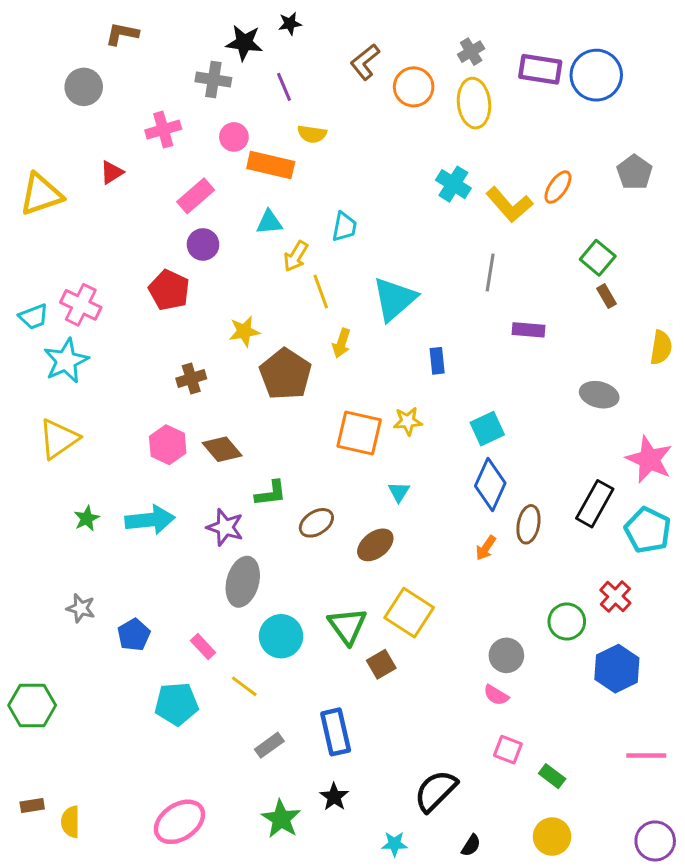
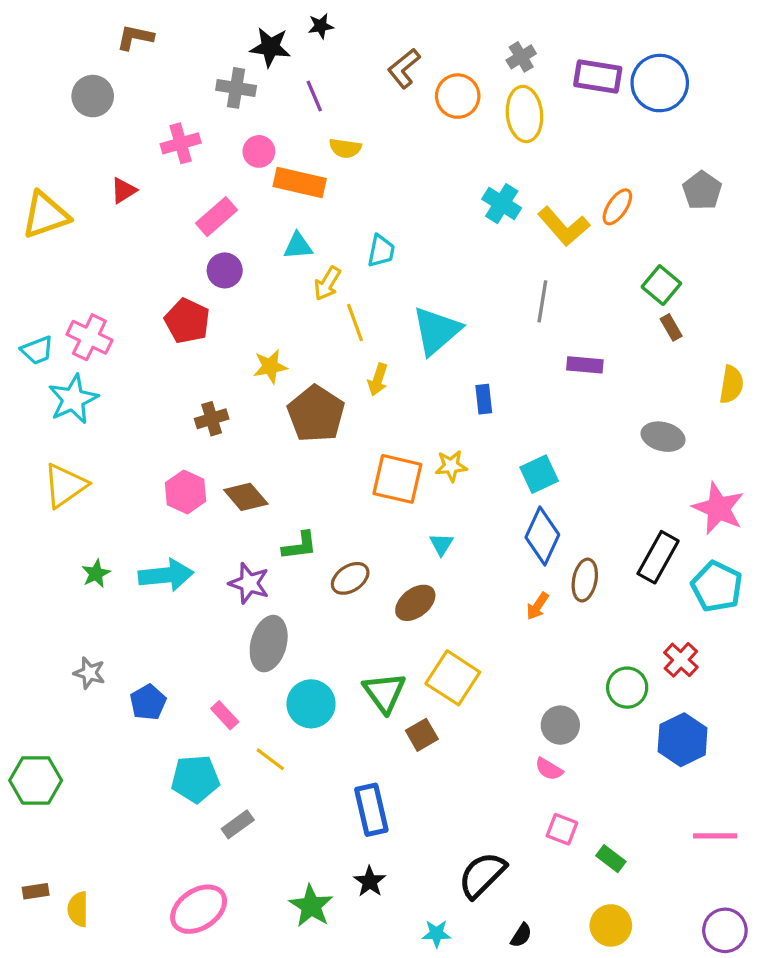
gray rectangle: (269, 745) -> (238, 824), moved

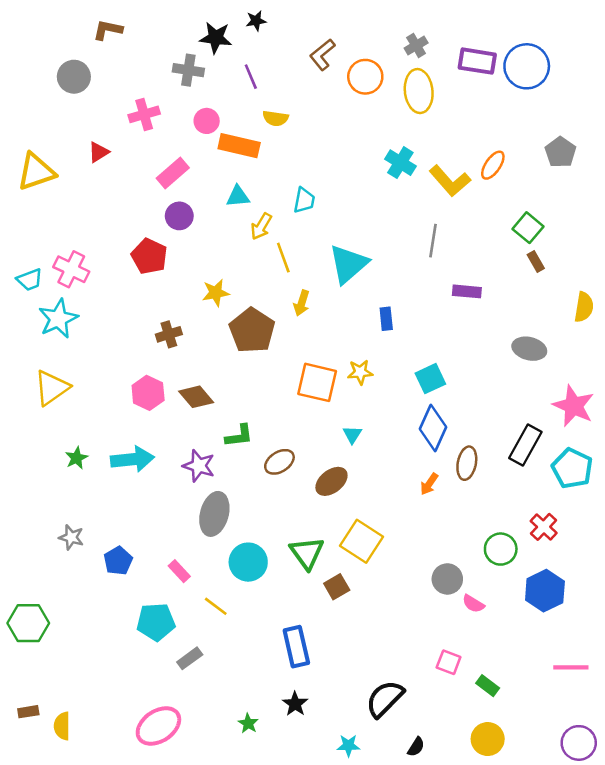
pink semicircle: (549, 769) -> (473, 604), moved
green star: (311, 906) -> (248, 723), size x0.6

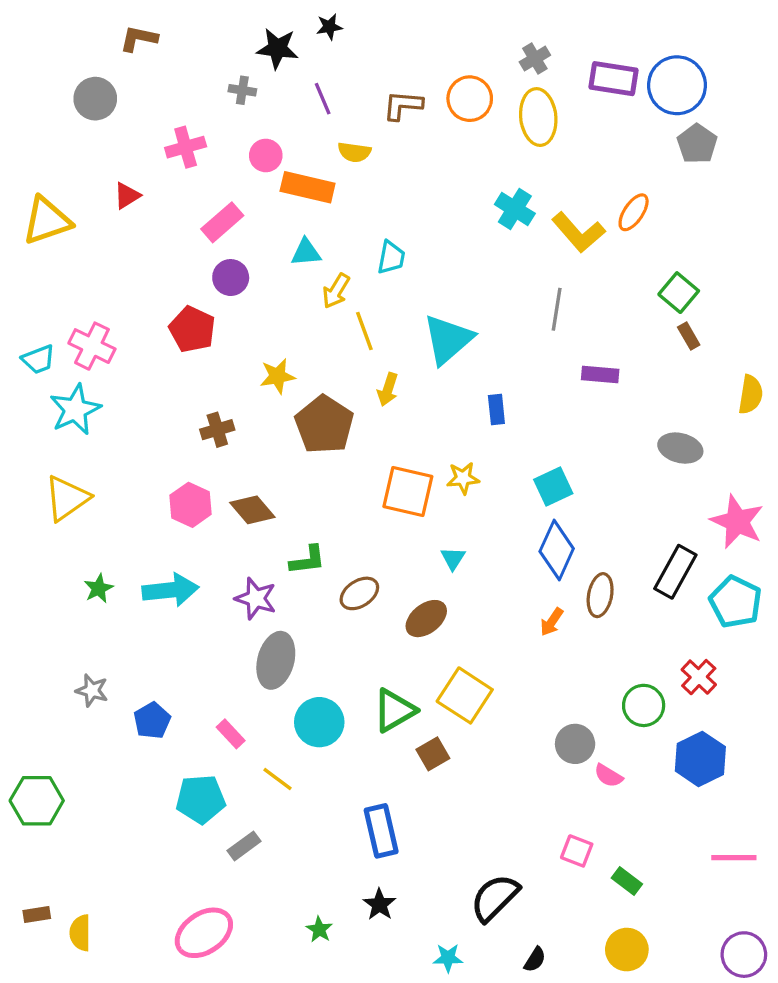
brown L-shape: (322, 55) -> (403, 105), moved, turned 44
gray cross: (188, 70) -> (242, 90), size x0.7
gray pentagon: (561, 152) -> (697, 144), moved
green triangle: (307, 553) -> (394, 710), turned 36

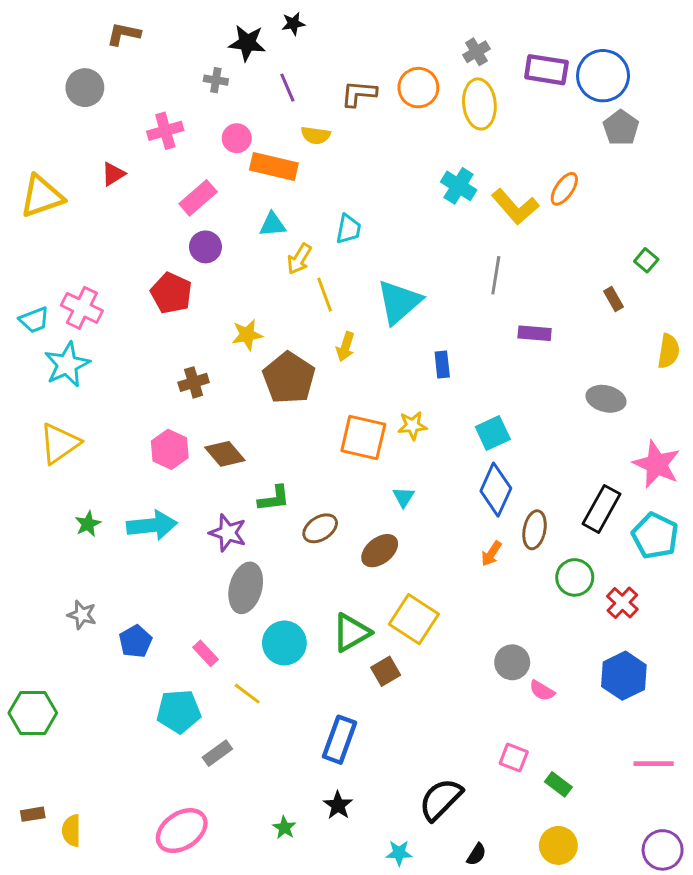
green square: (679, 293) -> (646, 260), moved, size x0.7
green circle: (644, 705) -> (575, 577), moved
blue rectangle: (381, 831) -> (339, 740), turned 33

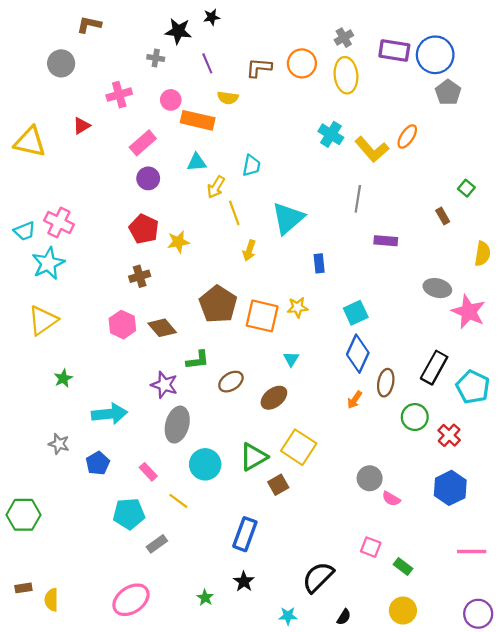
yellow triangle: (42, 196) -> (30, 142), turned 32
red pentagon: (171, 293) -> (144, 229), moved
brown pentagon: (289, 378) -> (218, 304), moved
pink star: (657, 464) -> (469, 312), moved
cyan arrow: (152, 525) -> (109, 414), moved

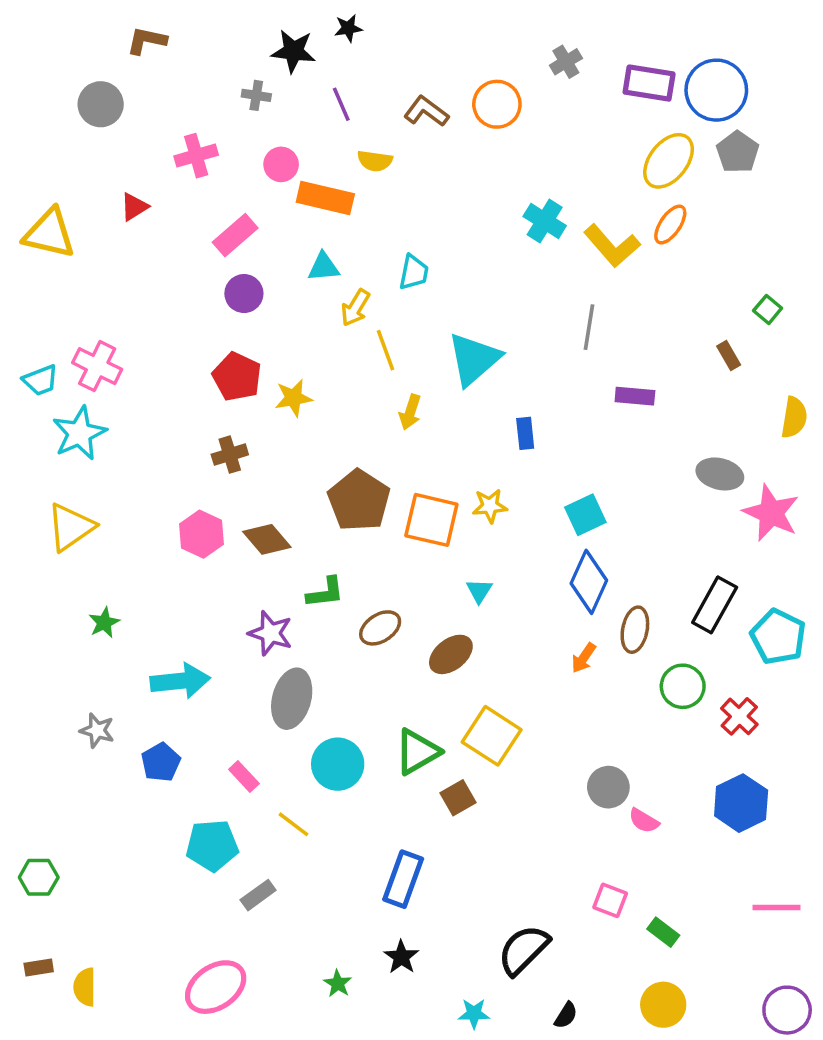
brown L-shape: (259, 68) -> (426, 111), turned 32
yellow ellipse: (346, 75) -> (669, 161), moved, turned 44
green hexagon: (23, 515) -> (39, 877), moved, size x0.7

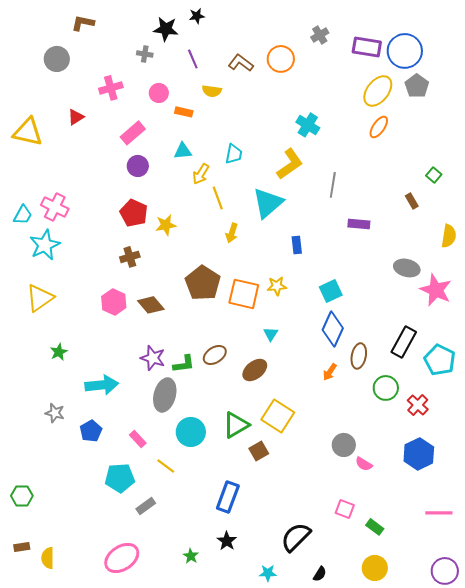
orange rectangle: (325, 198) -> (184, 112), size x0.6
yellow L-shape: (612, 246) -> (290, 164), moved, turned -84
cyan trapezoid: (40, 380) -> (23, 215), turned -40
green L-shape: (325, 593) -> (184, 364), moved

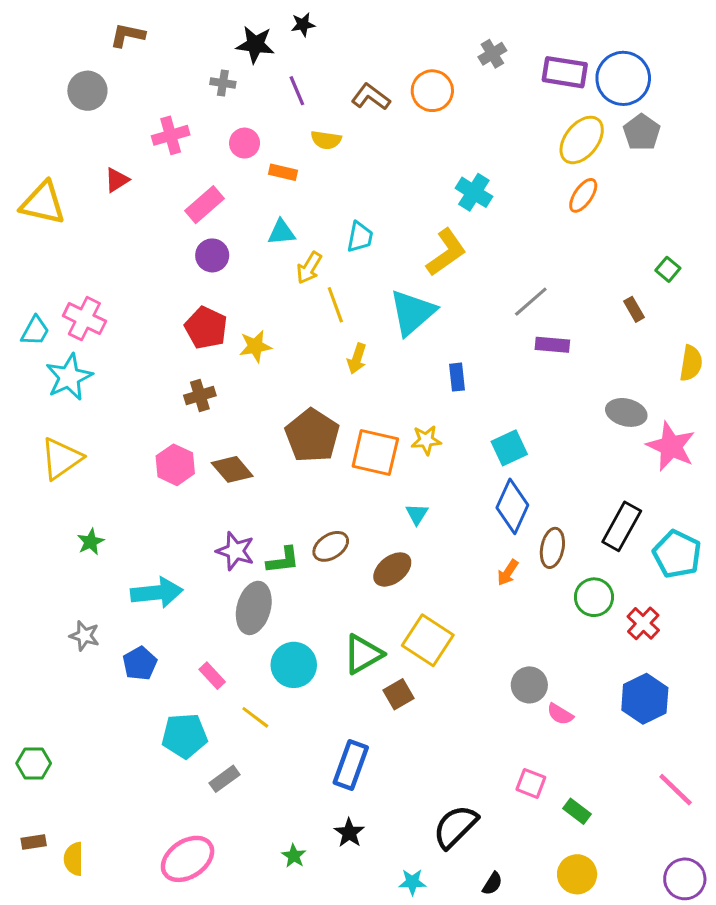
gray line: (333, 185) -> (531, 302), moved, turned 40
pink line: (439, 513) -> (676, 790), turned 44

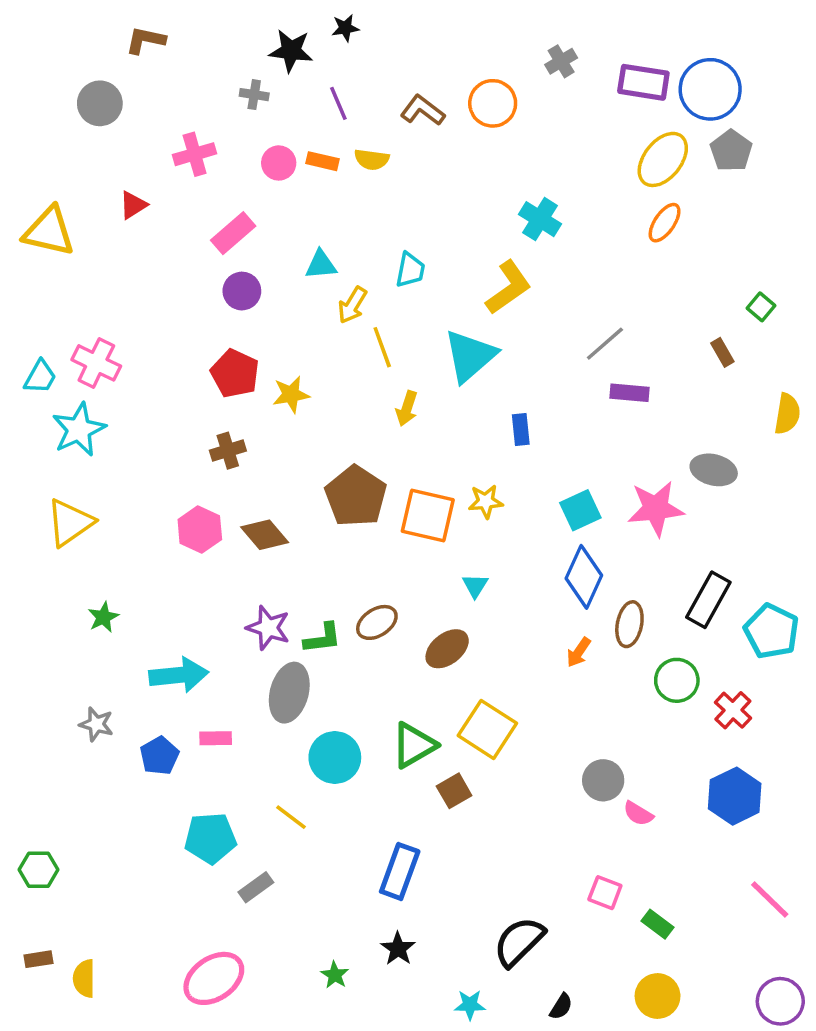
orange rectangle: (283, 172) -> (323, 161), moved
pink star: (671, 446) -> (656, 508), moved, turned -30
pink rectangle: (212, 676) -> (216, 738), moved, turned -48

